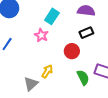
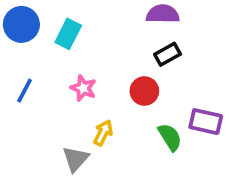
cyan rectangle: (52, 16) -> (68, 34), moved
pink star: (41, 35) -> (83, 88), moved

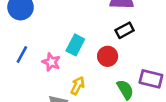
cyan rectangle: (68, 34) -> (75, 45), moved
pink star: (83, 88) -> (51, 62), moved

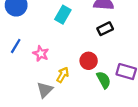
cyan rectangle: (75, 45) -> (63, 15), moved
red circle: (108, 56) -> (89, 61), moved

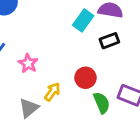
cyan rectangle: (63, 15) -> (83, 20), moved

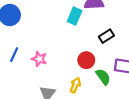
black rectangle: (109, 41) -> (106, 36), moved
yellow arrow: (52, 92) -> (75, 85), moved

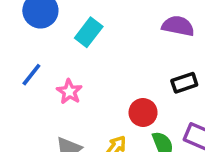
cyan rectangle: (75, 16) -> (89, 32), moved

